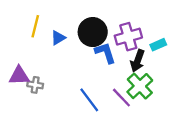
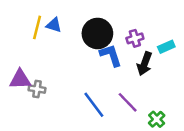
purple cross: (128, 37) -> (135, 38), size x0.6
blue triangle: (58, 38) -> (54, 25), moved, turned 49
green cross: (140, 86) -> (157, 119), moved, size x0.6

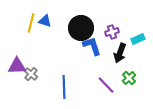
gray cross: (37, 89) -> (31, 74), turned 32
blue line: (94, 105) -> (64, 87), moved, turned 35
green cross: (157, 119) -> (129, 78), moved

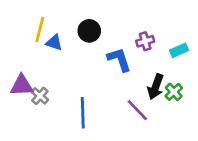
blue triangle: (45, 21) -> (54, 43), moved
black circle: (81, 28) -> (89, 31), moved, size x0.7
black arrow: (120, 53) -> (156, 87), moved
green cross: (129, 78) -> (174, 92), moved

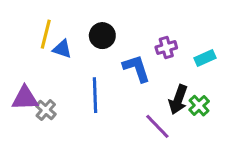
blue line: (83, 113) -> (95, 95), moved

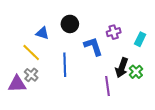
yellow line: (46, 34) -> (31, 52), moved, turned -60
cyan rectangle: (205, 58) -> (140, 39), turned -40
purple triangle: (25, 98) -> (17, 84), moved
purple line: (157, 126) -> (108, 86), turned 36

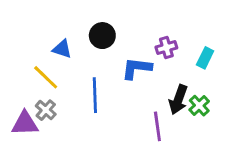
blue L-shape: (93, 46) -> (137, 68), turned -65

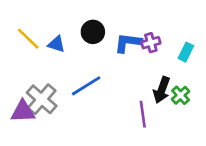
blue L-shape: (137, 68) -> (128, 43), moved
yellow line: (46, 77) -> (28, 39), moved
blue line: (95, 95) -> (86, 86), turned 60
gray cross: (46, 110) -> (42, 99), size x1.6

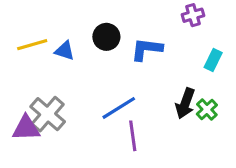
yellow line: (28, 39) -> (32, 45), turned -60
purple cross: (151, 43) -> (193, 15), moved
blue line: (86, 86) -> (119, 108), moved
purple line: (143, 114) -> (133, 136), moved

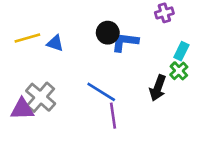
black circle: (106, 37) -> (108, 33), moved
blue line: (119, 108) -> (101, 92), turned 64
green cross: (207, 110) -> (179, 71), moved

